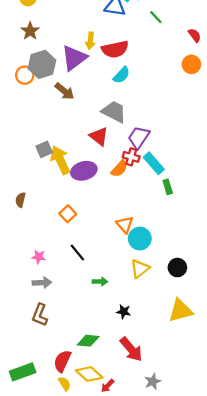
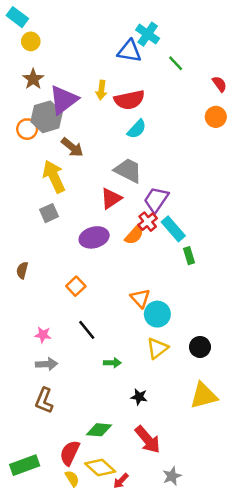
purple triangle: (74, 58) -> (64, 100), moved
red triangle: (99, 136) -> (111, 198), turned 48
red cross: (131, 157) -> (148, 222), turned 35
yellow arrow: (60, 160) -> (54, 177), moved

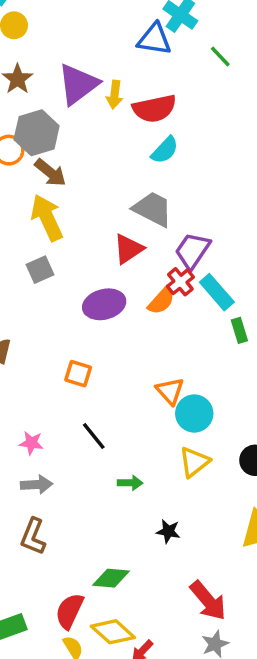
purple triangle: (64, 100) -> (78, 84), moved
brown arrow: (72, 147) -> (50, 173), moved
orange square: (76, 286) -> (78, 374), turned -30
red arrow: (148, 440) -> (208, 601), moved

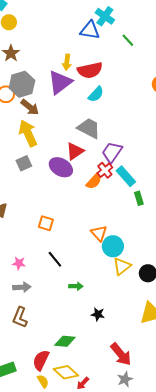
purple triangle: (78, 84) -> (60, 82), moved
purple ellipse: (104, 304) -> (61, 167), moved, turned 45
yellow triangle: (194, 462) -> (122, 266), moved

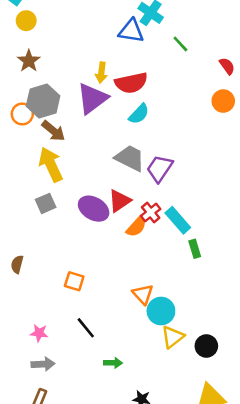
red triangle: (75, 151) -> (120, 201), moved
purple trapezoid: (112, 152) -> (160, 168), moved

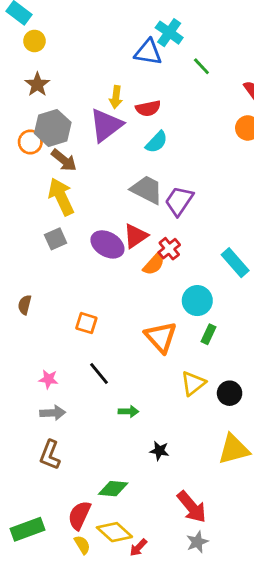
red semicircle: (131, 83) -> (148, 108), size x0.7
cyan rectangle: (178, 220) -> (235, 263), moved
green rectangle: (195, 249) -> (208, 334), moved, turned 42
orange triangle: (143, 294) -> (161, 337), size x1.4
cyan circle: (161, 311) -> (197, 301), moved

